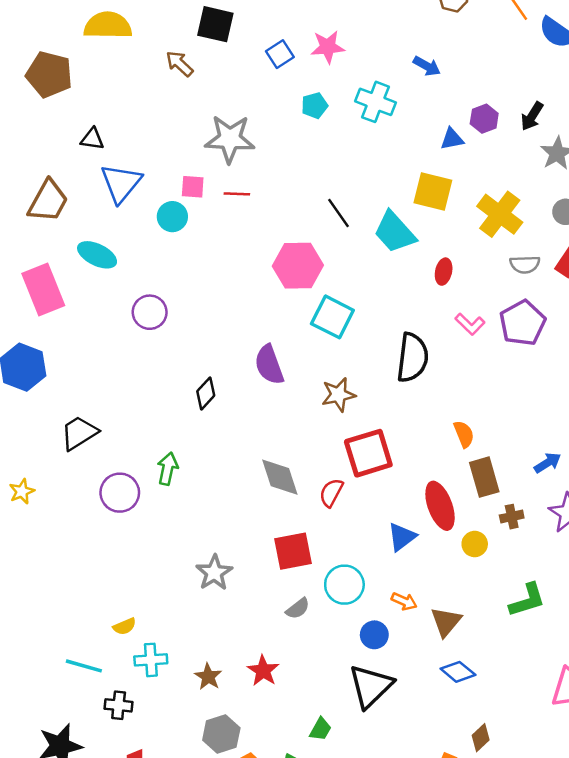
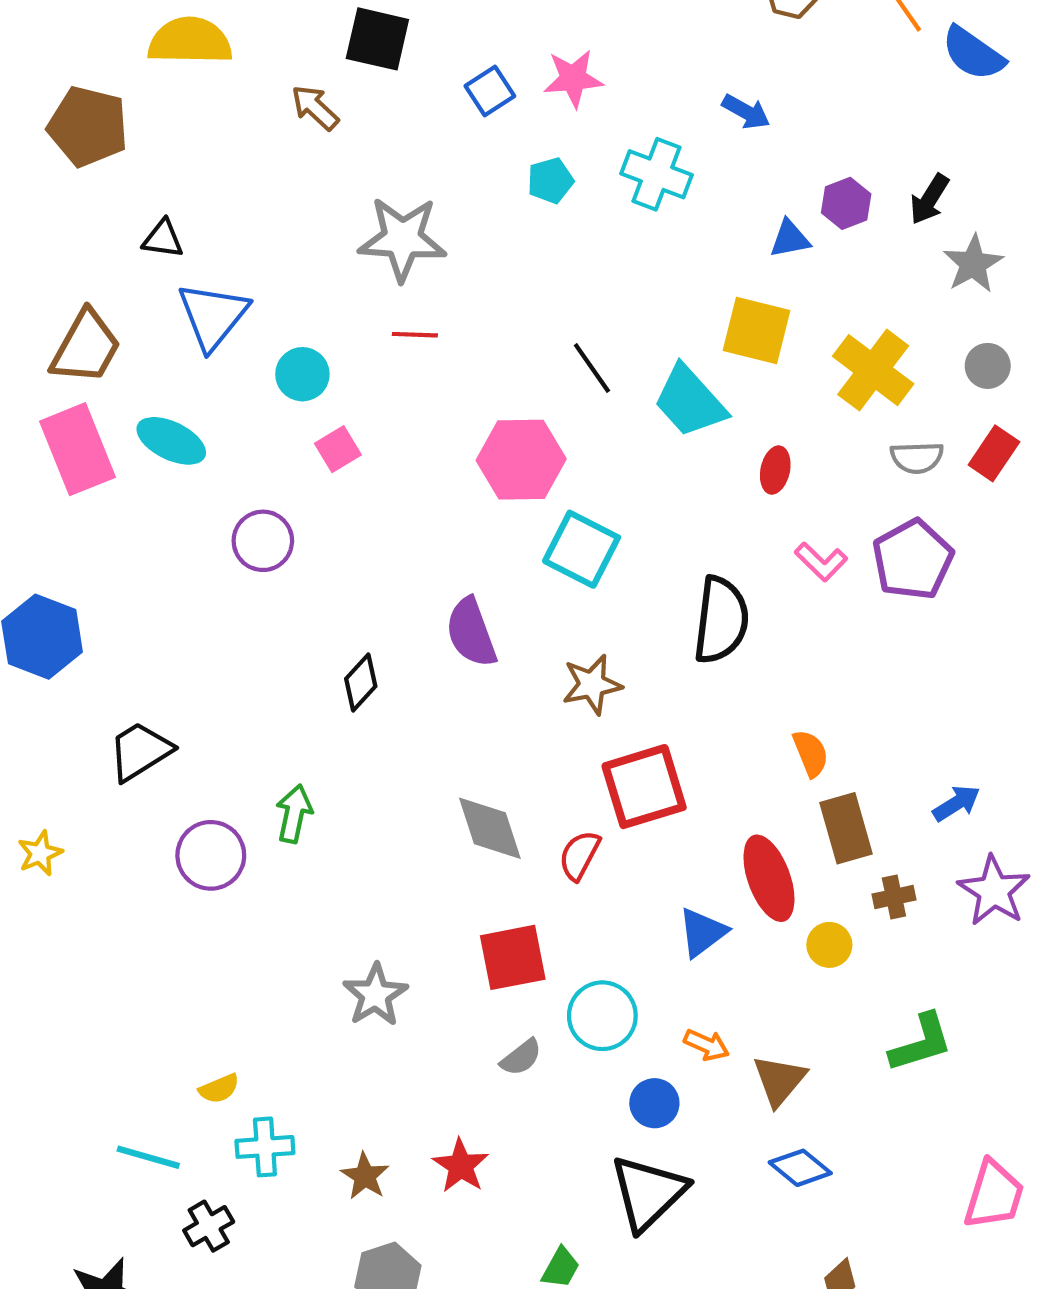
pink square: (193, 187) -> (338, 449), moved, turned -35
pink rectangle: (43, 289) -> (77, 449), moved
black cross: (119, 705) -> (209, 1226), turned -36

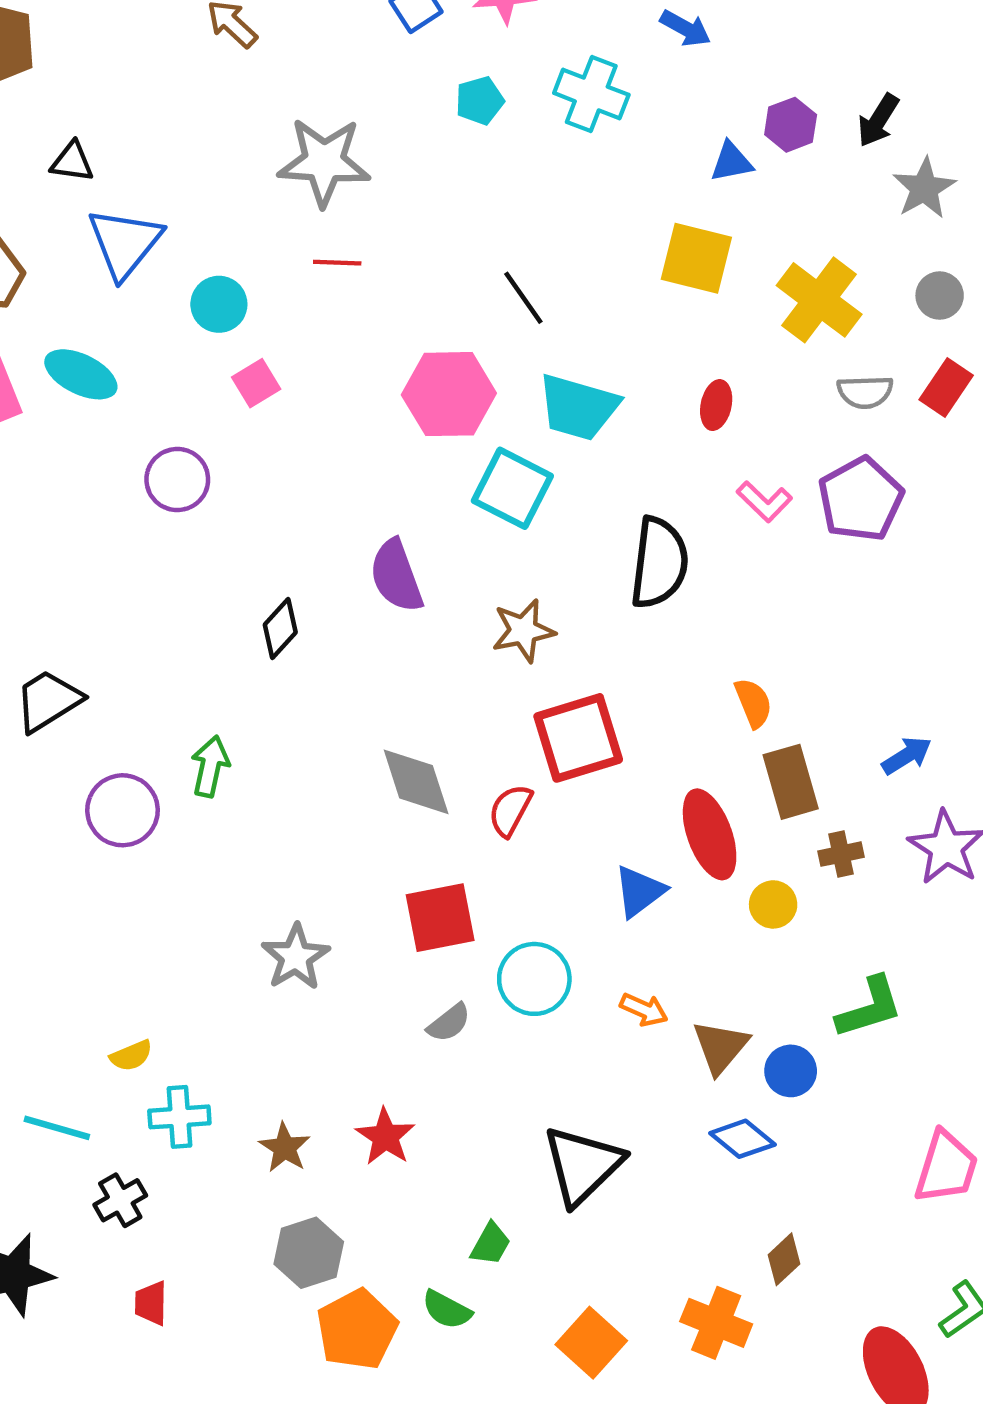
cyan trapezoid: (690, 401) -> (578, 407), moved, turned -32
blue circle: (654, 1103) -> (791, 1071), moved

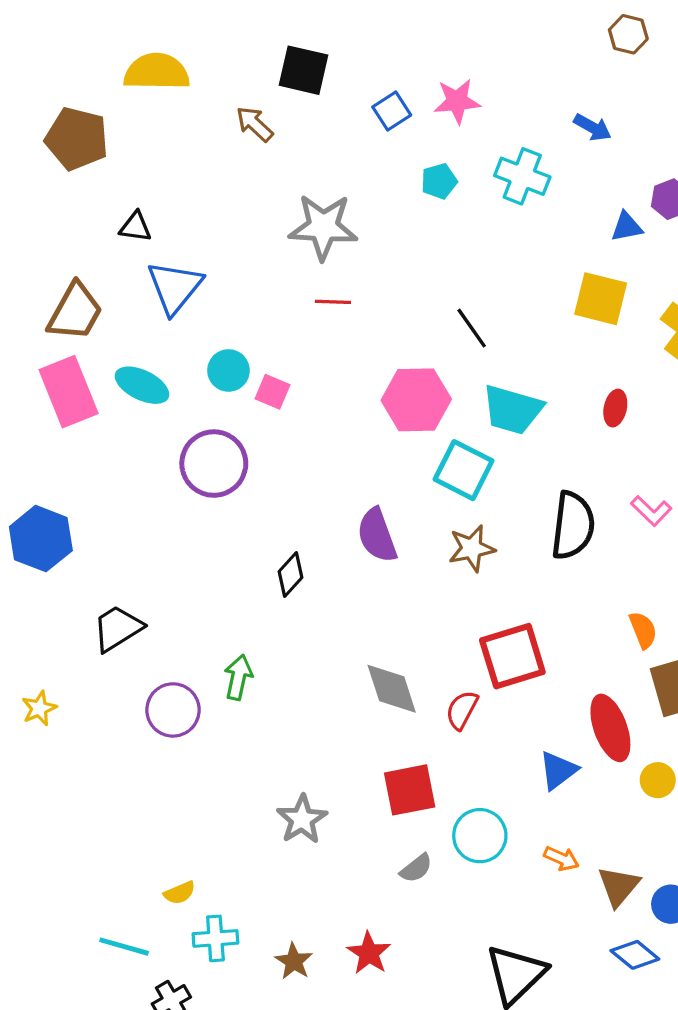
cyan circle: (219, 304) -> (228, 370), moved
pink square: (256, 383) -> (273, 392), turned -36
purple circle: (177, 480) -> (214, 464), size x1.4
pink L-shape: (764, 501) -> (651, 511), moved
brown star: (523, 631) -> (472, 548), moved

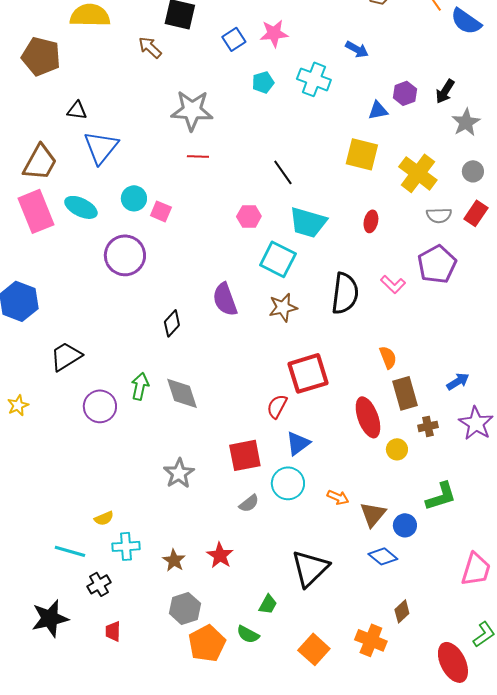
pink hexagon: (416, 400) -> (249, 216), size x0.6
gray diamond: (392, 689) -> (182, 393), moved
blue triangle: (558, 770) -> (298, 443), moved

